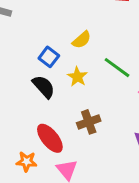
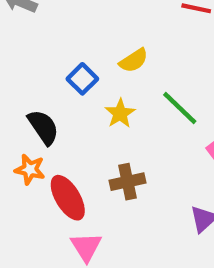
black semicircle: (44, 87) -> (43, 127), moved
orange star: (27, 161) -> (30, 169), moved

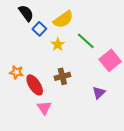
yellow semicircle: (134, 61) -> (63, 19), size x1.5
black semicircle: (43, 127) -> (26, 13), moved

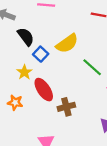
yellow star: (58, 44) -> (24, 72), moved
red ellipse: (35, 85) -> (44, 90), moved

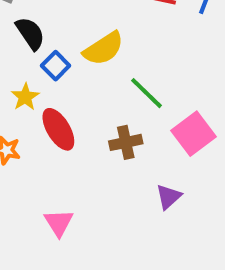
brown cross: (66, 107) -> (126, 142), moved

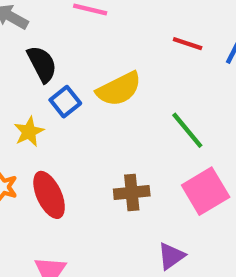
green line: (147, 93) -> (187, 130), moved
red ellipse: (58, 129) -> (49, 195), moved

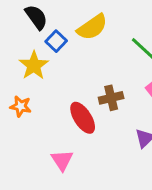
yellow star: (29, 132) -> (34, 65), size x1.4
red ellipse: (49, 195) -> (83, 118), moved

